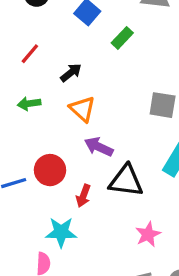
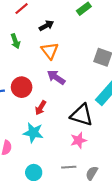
green arrow: (29, 104) -> (15, 41), turned -112
black triangle: (126, 181) -> (82, 115), moved
cyan star: (61, 232) -> (33, 133), moved

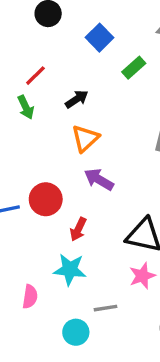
green arrow: (15, 41) -> (26, 107), moved
orange triangle: (50, 51) -> (85, 138), turned 30
gray line: (69, 167) -> (106, 308), moved

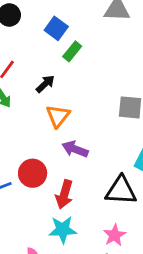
green rectangle: (134, 68) -> (72, 51), moved
red arrow: (78, 229) -> (64, 194), size x1.4
pink star: (142, 276) -> (115, 235), moved

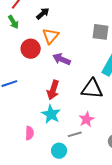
red circle: (33, 173) -> (31, 49), moved
cyan star: (63, 230) -> (51, 114), turned 30

